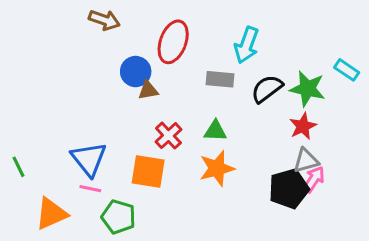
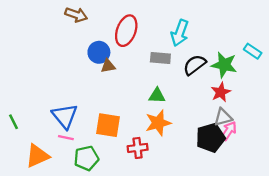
red cross: (168, 136) -> (138, 148), moved, turned 36
green pentagon: (118, 217) -> (86, 158), turned -30

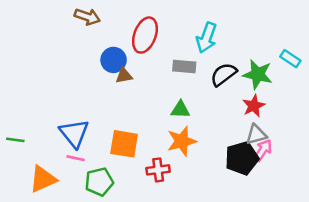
green line: (13, 122) -> (15, 140), turned -56

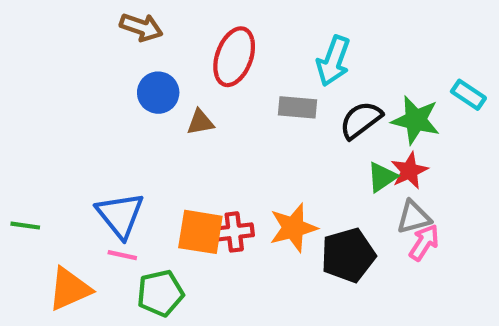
blue circle: (114, 60) -> (158, 93), moved
green triangle: (180, 110) -> (382, 177), moved, turned -36
black pentagon: (242, 158) -> (348, 255), moved
red cross: (158, 170) -> (234, 232), moved

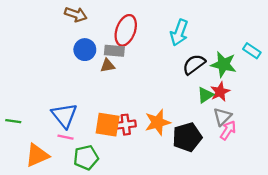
gray rectangle: (297, 107) -> (114, 51), moved
gray triangle: (414, 217) -> (222, 117), turned -30

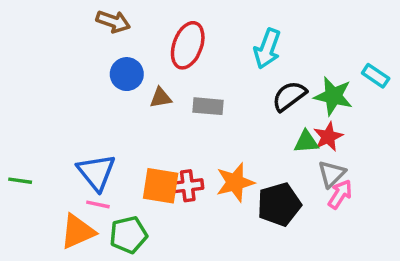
gray rectangle: (114, 51) -> (208, 106), moved
green triangle: (205, 95) -> (306, 142), turned 30
orange triangle: (37, 155) -> (78, 231), moved

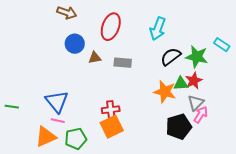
orange star: (235, 182) -> (165, 92), moved, turned 30
orange square: (161, 186) -> (112, 127), moved, turned -35
black pentagon: (279, 204) -> (179, 127), moved

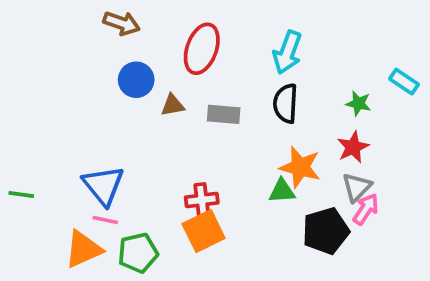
black semicircle: (171, 57) -> (286, 103), moved, turned -50
green star: (197, 57) -> (358, 103), size x0.6
green triangle: (181, 84) -> (282, 191), moved

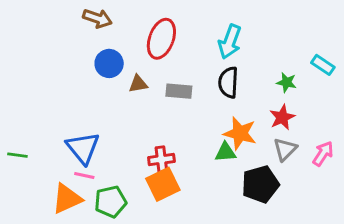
pink arrow: (366, 209) -> (323, 154), moved

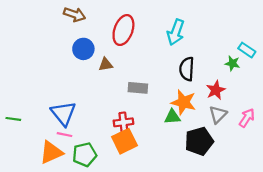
black semicircle: (228, 82) -> (187, 69), moved
green star: (287, 82) -> (232, 63), moved
gray rectangle: (179, 91) -> (138, 88), moved

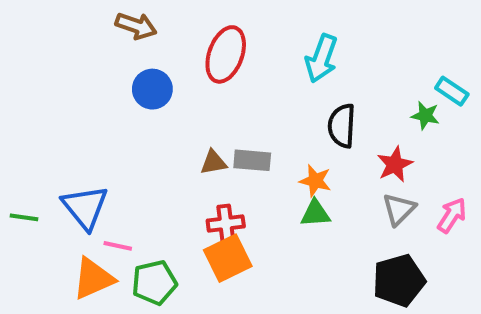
brown triangle: (106, 64) -> (213, 162), moved
orange star: (183, 102) -> (315, 181), moved, size x0.7
blue triangle: (63, 113) -> (85, 207), moved
black pentagon: (199, 141) -> (399, 281), moved

